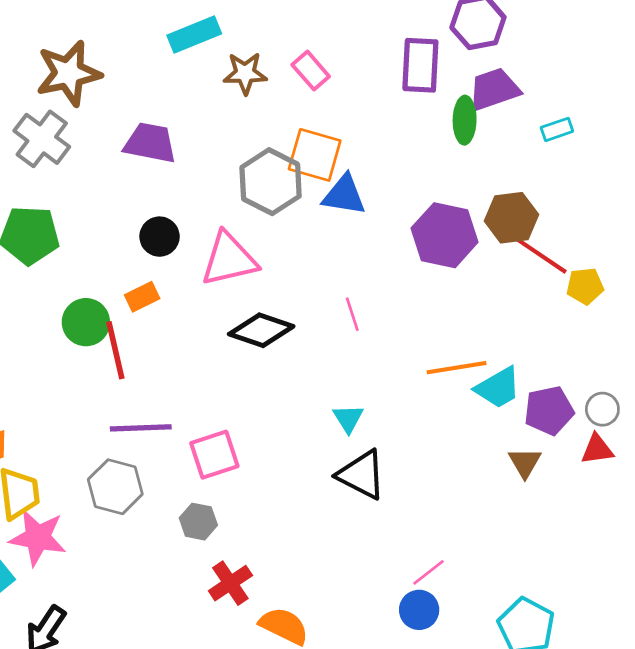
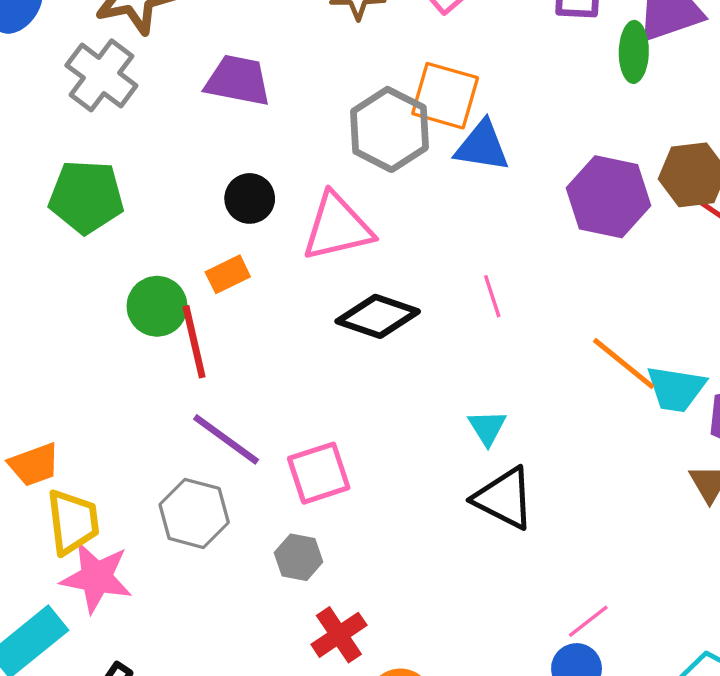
orange line: (457, 368) -> (624, 364), turned 48
cyan trapezoid: (498, 388) -> (676, 389), turned 39
purple line: (141, 428) -> (226, 439), turned 38

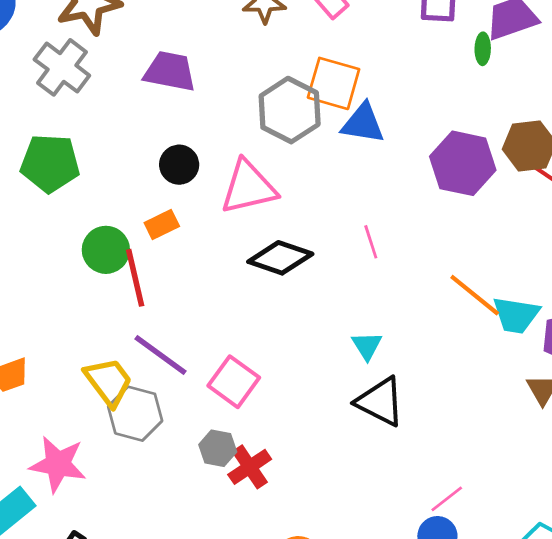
green ellipse: (634, 52) -> (483, 49), size x0.7
pink square: (319, 473) -> (234, 382), turned -36
yellow trapezoid: (73, 522) -> (109, 382), moved, turned -30
red cross: (339, 635) -> (250, 467), moved

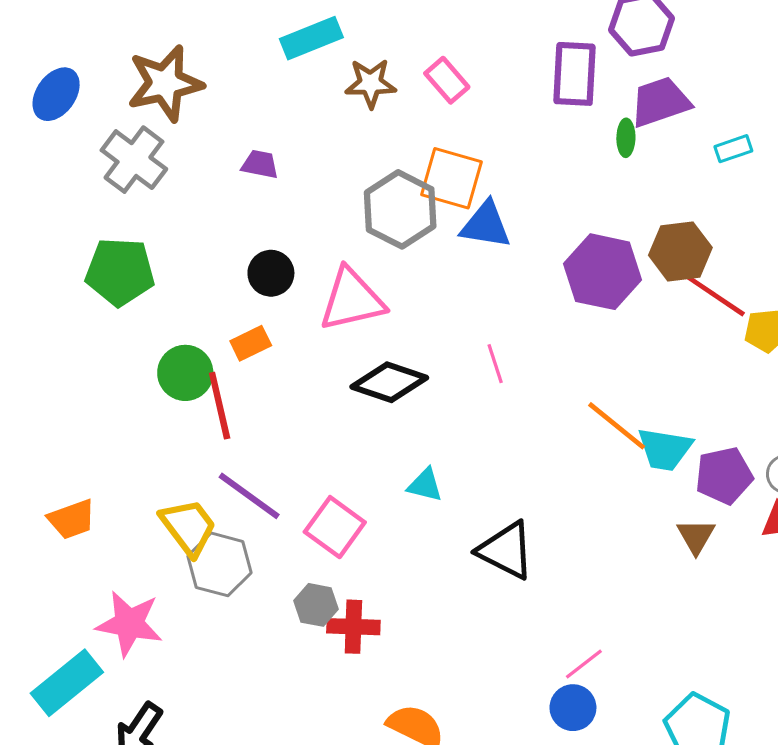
purple trapezoid: (170, 71) -> (260, 164), size x0.6
cyan triangle: (367, 346) -> (425, 485), moved, turned -44
red cross: (250, 467) -> (353, 627), turned 36

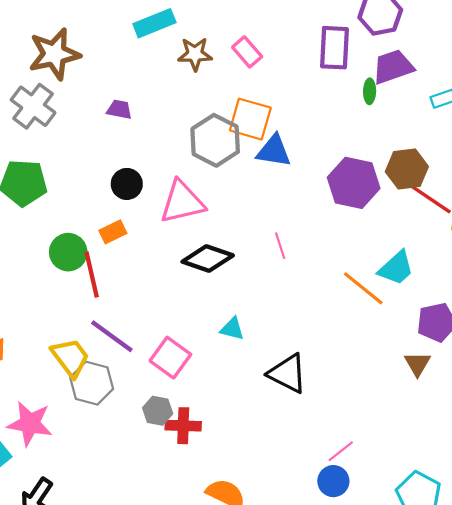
cyan trapezoid: (665, 449) -> (396, 268), moved, turned -51

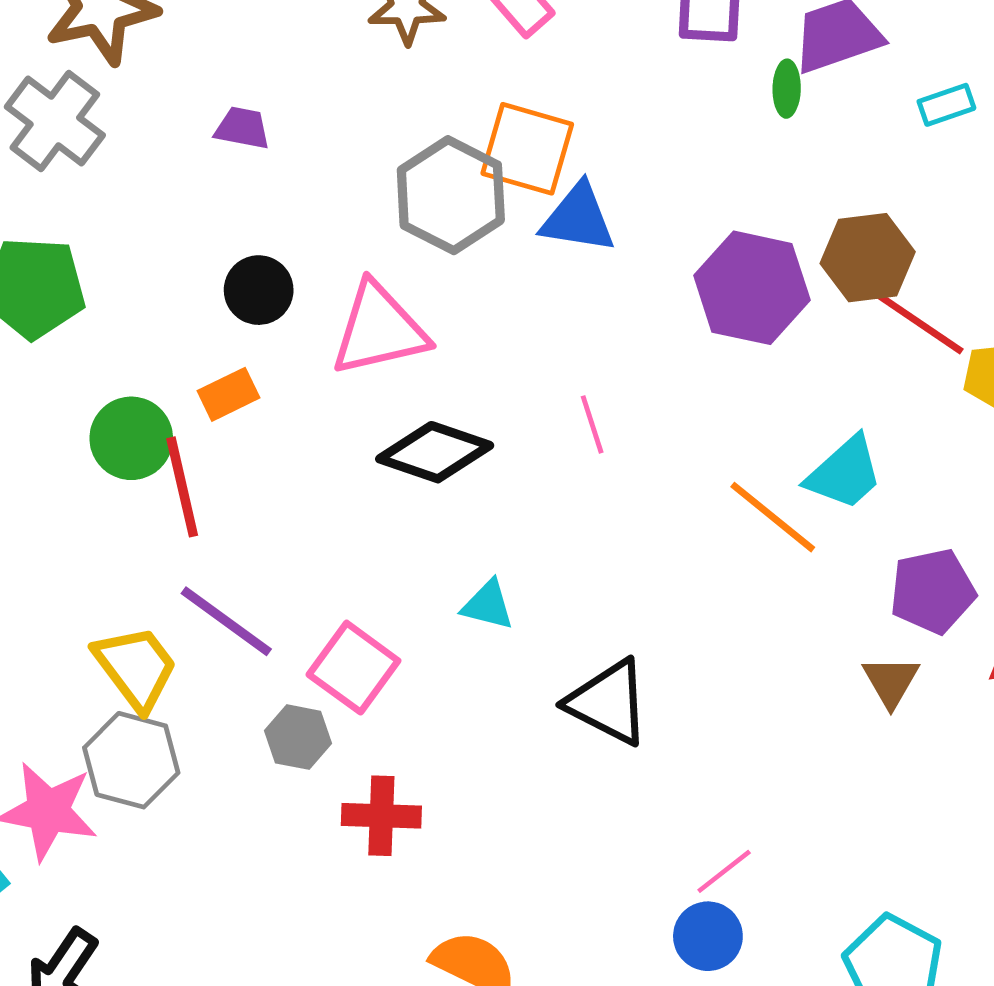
gray hexagon: (92, 383) -> (131, 760), moved
gray hexagon: (158, 411) -> (298, 737), moved

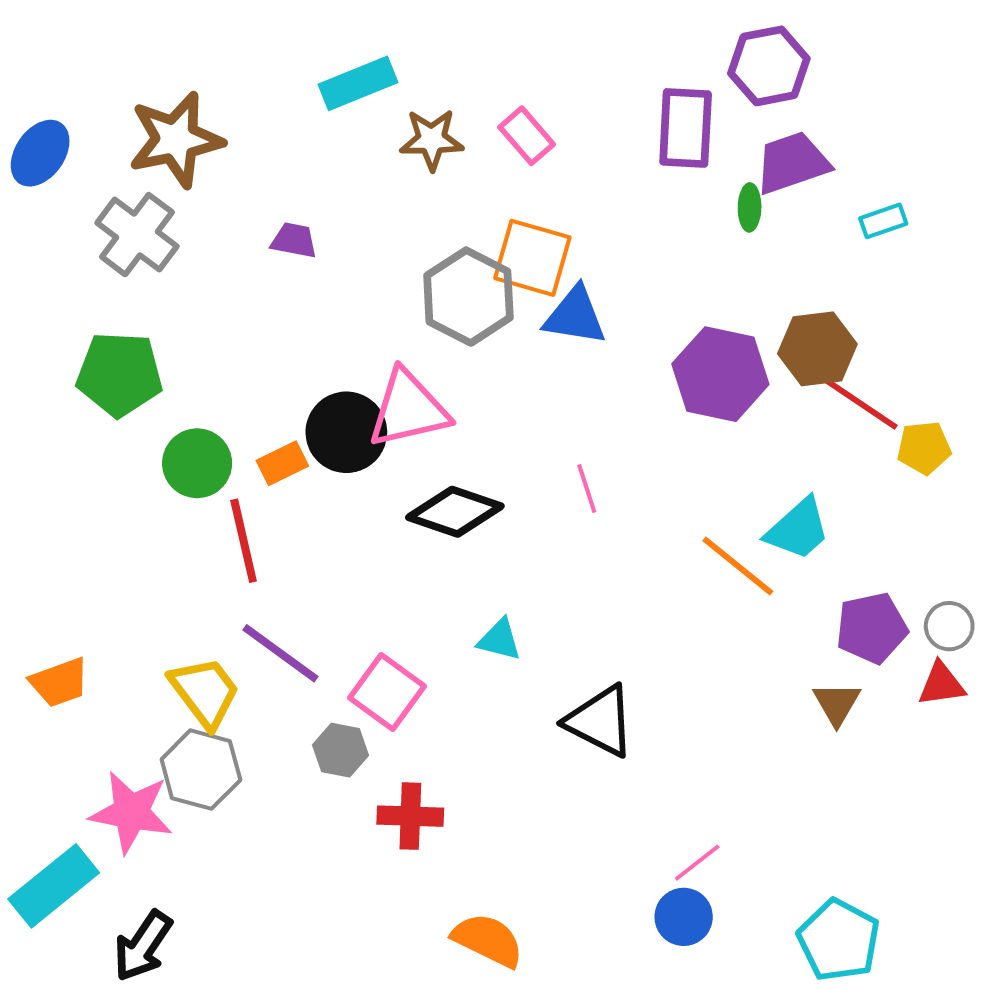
black circle: (259, 290) -> (346, 432), moved, size x1.4
green circle: (131, 438) -> (197, 463), moved

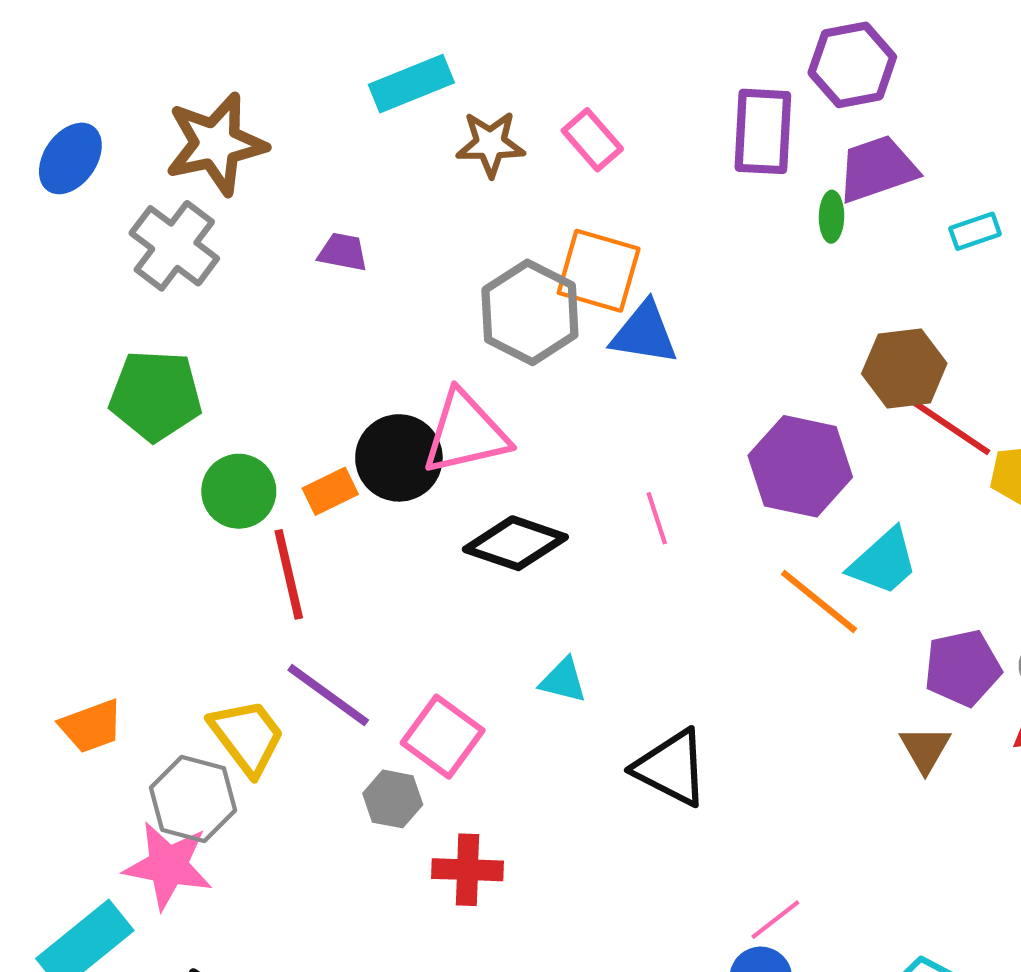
purple hexagon: (720, 374) -> (800, 466), moved
gray hexagon: (201, 770) -> (193, 799), moved

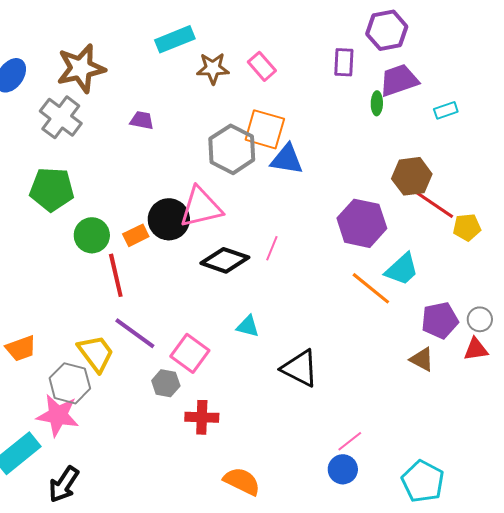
purple rectangle: (763, 131) -> (344, 62), size x0.7
pink line: (657, 518) -> (272, 248), moved, turned 40
brown triangle: (925, 749) -> (422, 359), turned -32

